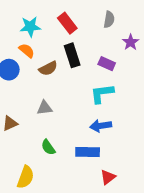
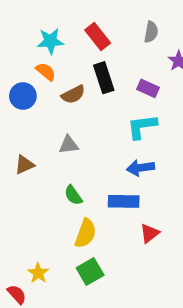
yellow semicircle: (25, 177) -> (85, 233), moved

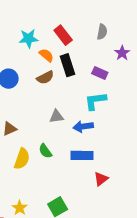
orange semicircle: (46, 72) -> (46, 55), moved
gray triangle: (69, 145) -> (56, 116), moved
blue arrow: (140, 168) -> (83, 126), moved
yellow semicircle: (85, 233) -> (22, 159), moved

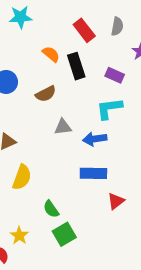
red rectangle: (63, 35) -> (84, 30), moved
cyan star: (29, 38) -> (21, 17), moved
brown semicircle: (45, 77) -> (46, 94), moved
green semicircle: (45, 151) -> (51, 209), moved

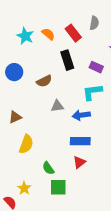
cyan star: (21, 17) -> (25, 36), moved, turned 30
gray semicircle: (117, 26) -> (94, 23), moved
orange semicircle: (51, 54) -> (48, 34), moved
red triangle: (116, 201) -> (79, 162), moved
green square: (64, 234) -> (58, 187), turned 30

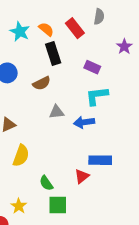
black rectangle: (67, 60) -> (53, 53), moved
purple rectangle: (96, 67) -> (92, 67), moved
blue rectangle: (80, 141) -> (100, 160), moved

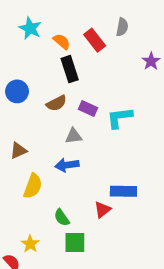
cyan star: (20, 32) -> (30, 28), moved
purple rectangle: (92, 67) -> (88, 108), moved
blue arrow: (84, 122) -> (67, 165), moved

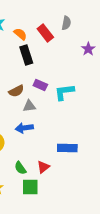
brown semicircle: (56, 103) -> (16, 91), moved
red triangle: (102, 210) -> (43, 167), moved

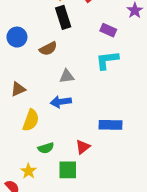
purple rectangle: (40, 85) -> (108, 30), moved
brown semicircle: (16, 91) -> (48, 49), moved
green semicircle: (20, 168) -> (46, 148), moved, turned -72

